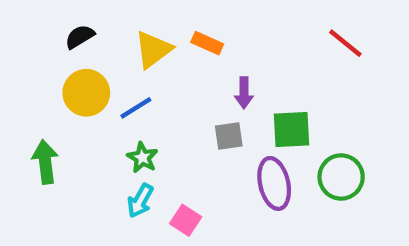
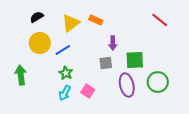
pink square: (186, 220) -> (88, 91), moved

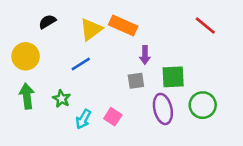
orange rectangle: (96, 20) -> (123, 26), size x1.5
yellow circle: (40, 43) -> (26, 56), moved
green star: (66, 73) -> (61, 99), moved

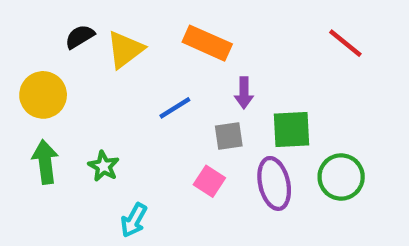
yellow triangle: (91, 29) -> (125, 50), moved
blue line: (81, 64) -> (175, 108), moved
pink square: (113, 117) -> (209, 181), moved
cyan arrow: (83, 119) -> (134, 220), moved

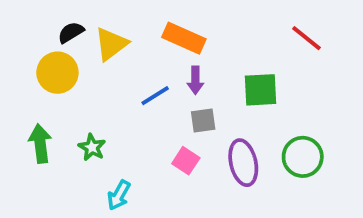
purple arrow: (244, 93) -> (195, 80), moved
yellow circle: (43, 95) -> (57, 73), moved
green square: (291, 129) -> (261, 90), moved

